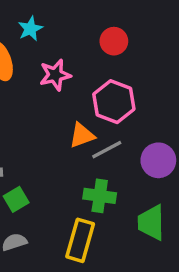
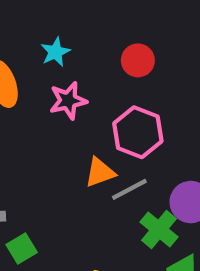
cyan star: (30, 29) -> (55, 52), moved
green cross: (100, 196) -> (159, 229), moved, turned 32

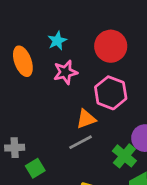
red circle: (138, 60) -> (111, 46), size x1.5
gray line: (129, 189) -> (81, 142), moved

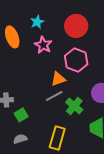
pink star: (65, 72) -> (43, 45), turned -30
green cross: (124, 156) -> (74, 106), moved

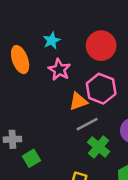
orange triangle: (58, 79) -> (78, 101), moved
gray line: (54, 96) -> (87, 124), moved

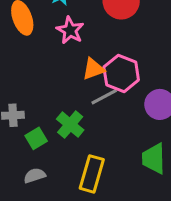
pink hexagon: (101, 89) -> (121, 74), moved
green cross: (99, 147) -> (70, 125), moved

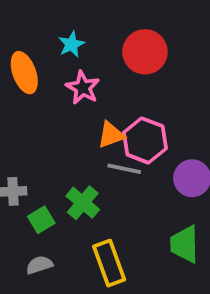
gray line: (104, 97) -> (124, 169), turned 40
yellow rectangle: (92, 174) -> (109, 263), turned -36

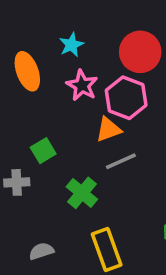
pink hexagon: (145, 140) -> (126, 98), moved
gray line: (124, 169) -> (121, 161), turned -36
green square: (41, 220) -> (43, 151), moved

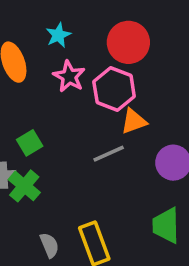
orange triangle: (108, 129) -> (134, 121), moved
green cross: (82, 193) -> (24, 186), moved
gray semicircle: (41, 251) -> (49, 245), moved, turned 85

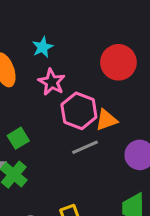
red circle: (128, 42) -> (118, 62), moved
pink hexagon: (114, 89) -> (79, 111), moved

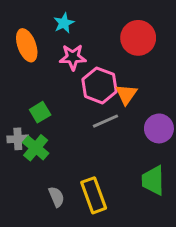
pink star: (52, 82) -> (73, 57), turned -30
orange triangle: (106, 120) -> (126, 94), turned -35

